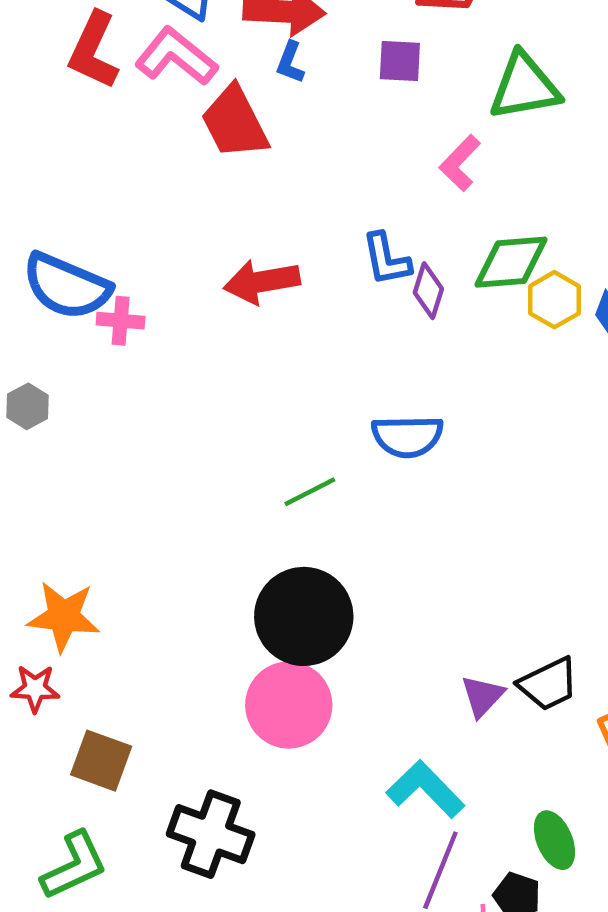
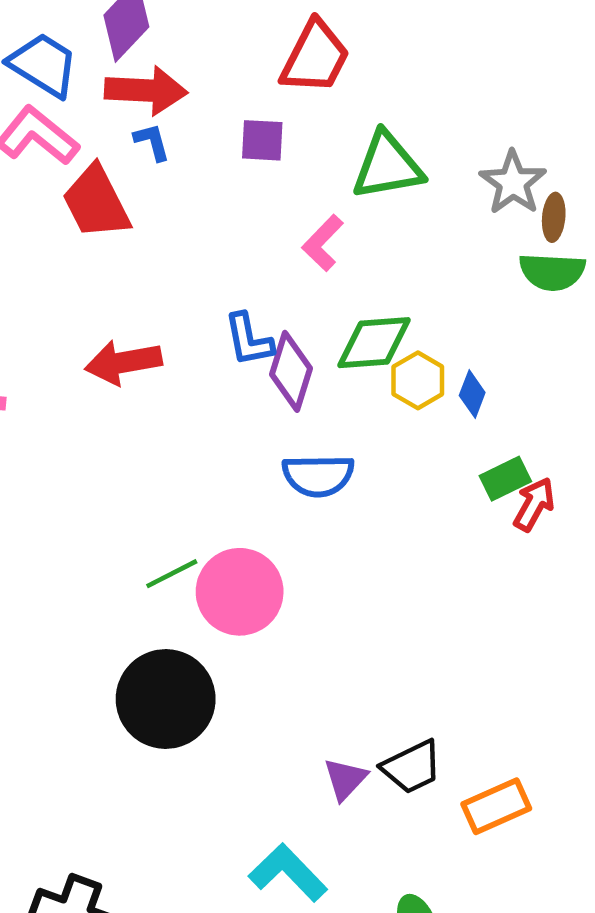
blue L-shape: (290, 62) -> (152, 142), turned 144
purple diamond: (428, 291) -> (291, 371), size x1.4
blue semicircle: (407, 436) -> (318, 476), moved
pink circle: (289, 705) -> (240, 592), moved

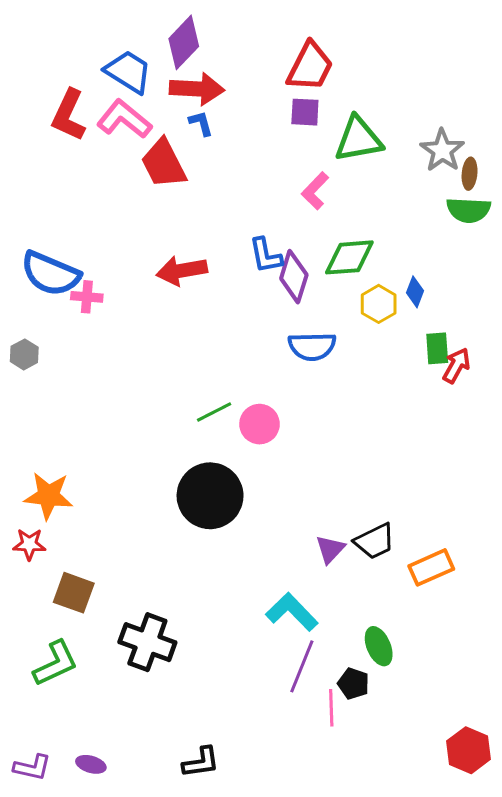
purple square: (262, 140) -> (305, 112), moved
yellow hexagon: (418, 380) -> (379, 304), moved
green rectangle: (505, 479) -> (437, 348), turned -68
pink circle: (240, 592) -> (260, 424), size x0.7

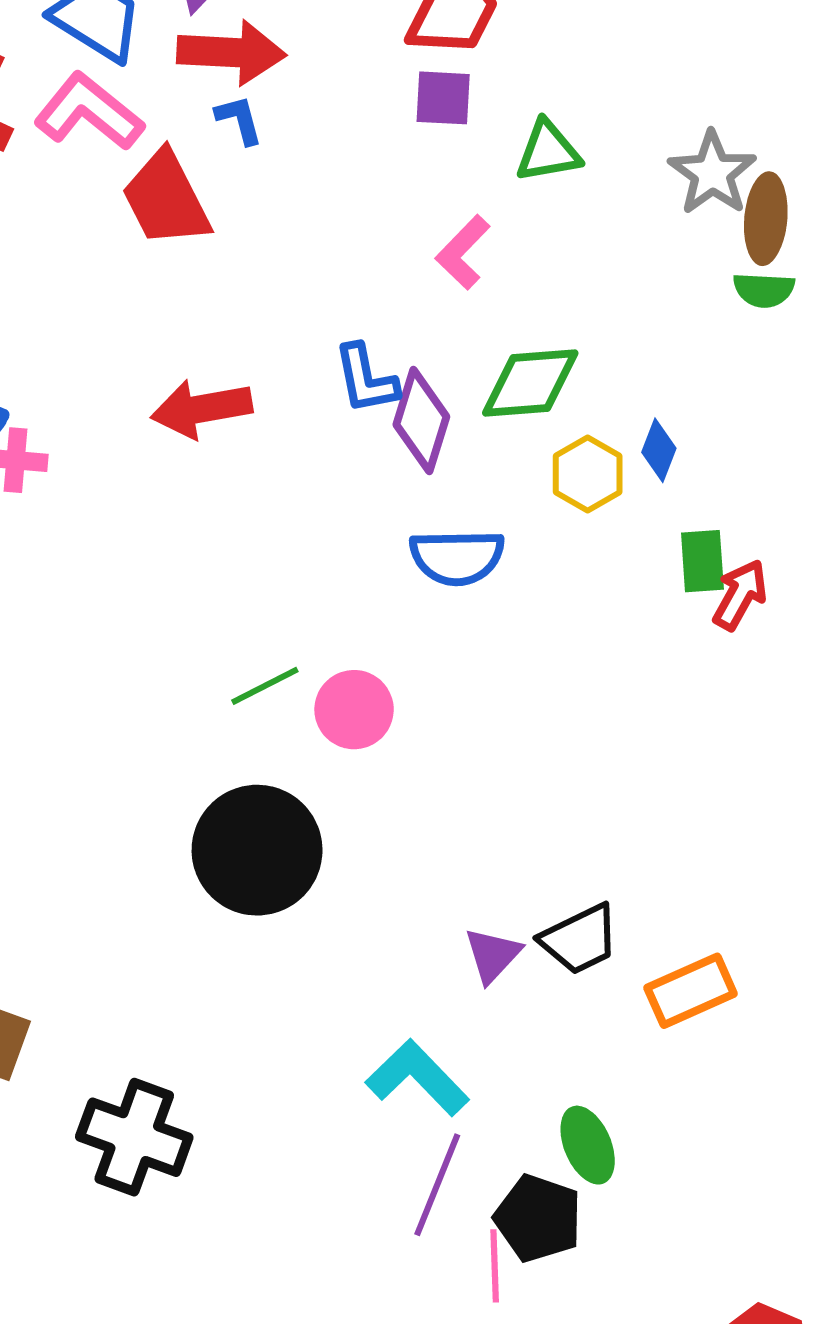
green triangle: (358, 139) -> (548, 151), size x0.7
brown ellipse: (470, 174) -> (766, 219), size x1.4
green semicircle: (469, 210) -> (764, 290), size x0.7
black pentagon: (353, 684) -> (538, 1218), size x1.4

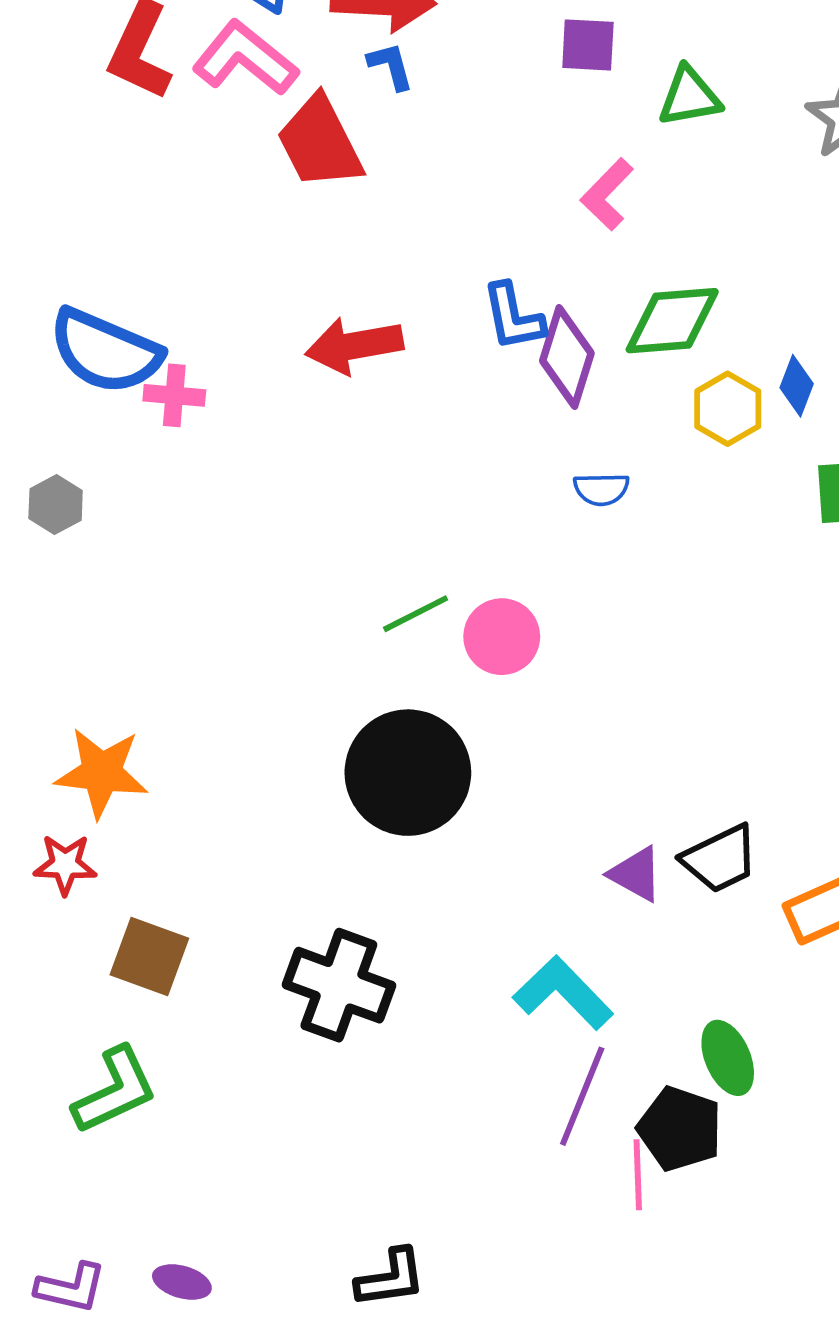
blue semicircle: (457, 557) -> (601, 489), size x0.6
purple triangle: (493, 955) -> (636, 874), turned -44
black cross: (134, 1137) -> (339, 985), moved

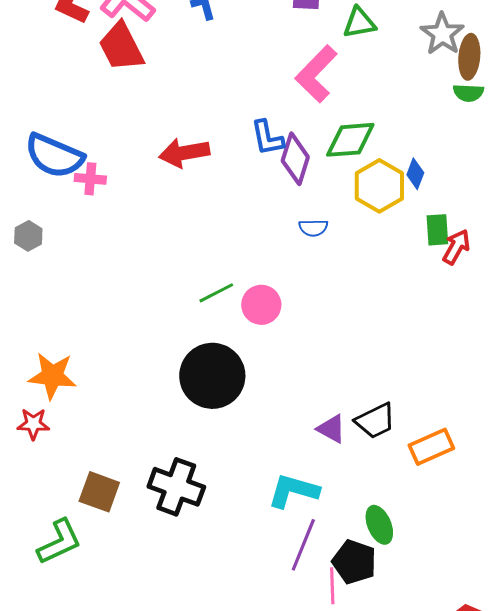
red trapezoid: (320, 143) -> (121, 47), moved
pink L-shape: (607, 194) -> (316, 74), size x1.5
yellow hexagon: (728, 409) -> (379, 186), size x1.4
brown square: (149, 956) -> (99, 492), moved
cyan L-shape: (563, 993) -> (293, 491), turned -30

